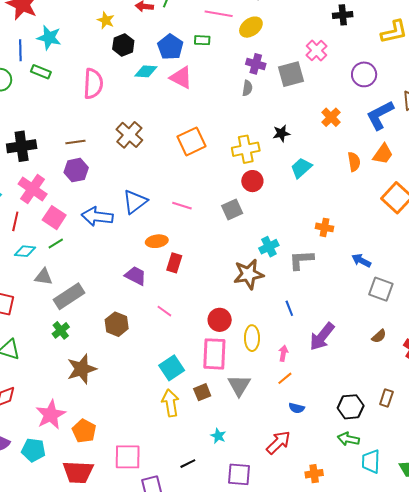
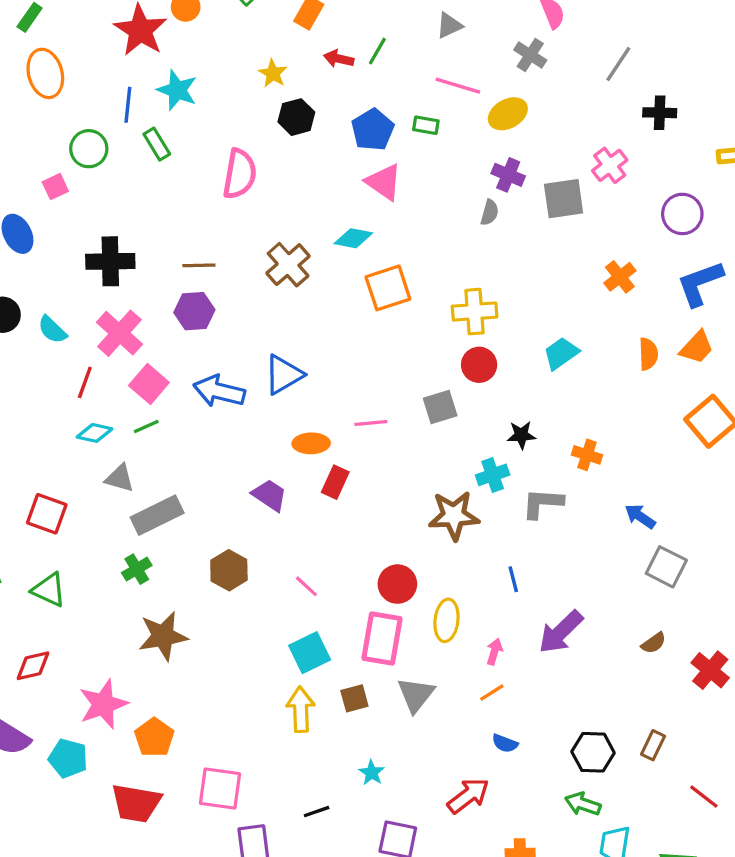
cyan diamond: (146, 71) -> (353, 238), moved
green rectangle: (41, 72) -> (157, 144), turned 30
black star: (281, 133) -> (521, 435), moved
pink line: (182, 206) -> (371, 423), moved, turned -30
pink line: (164, 311) -> (306, 586), moved

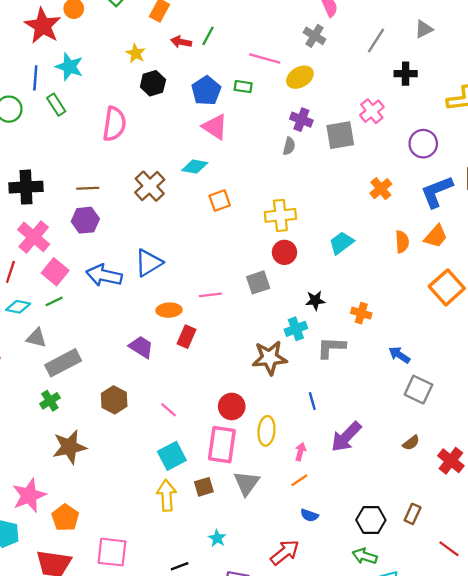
gray triangle: (449, 25) -> (424, 29), moved
orange square: (388, 288) -> (220, 201), size x0.7

